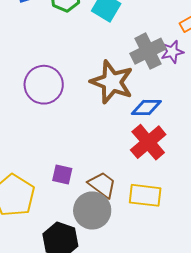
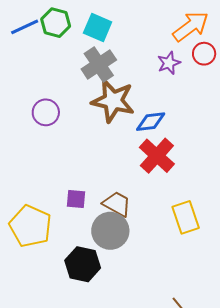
gray cross: (148, 51) -> (99, 64), moved
purple circle: (44, 85) -> (46, 112), size x0.7
yellow rectangle: (145, 195) -> (186, 217), moved, turned 72

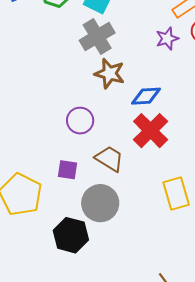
brown star: (113, 101) -> (110, 73), size x0.7
purple circle: (46, 112) -> (80, 121), moved
brown trapezoid: (117, 204) -> (109, 159), moved

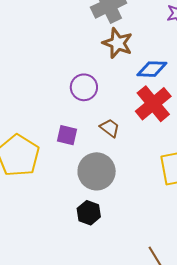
brown trapezoid: (109, 159) -> (110, 128), size x0.7
black hexagon: (71, 235) -> (89, 213), moved, size x0.7

